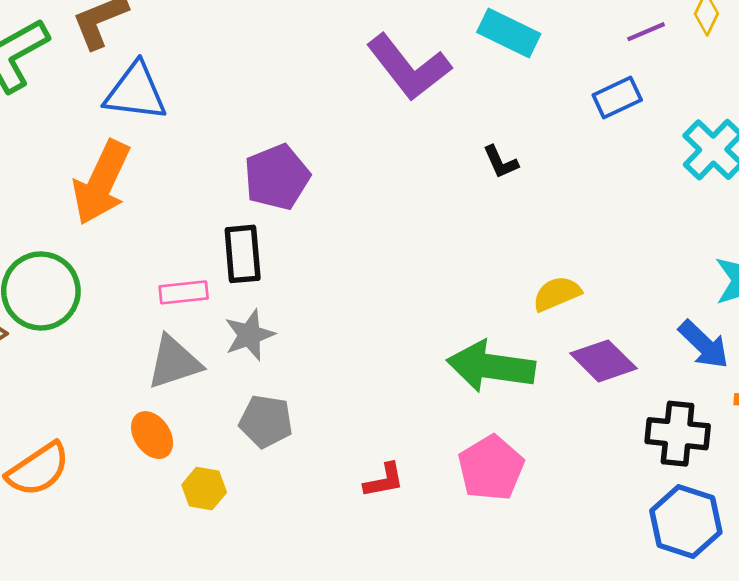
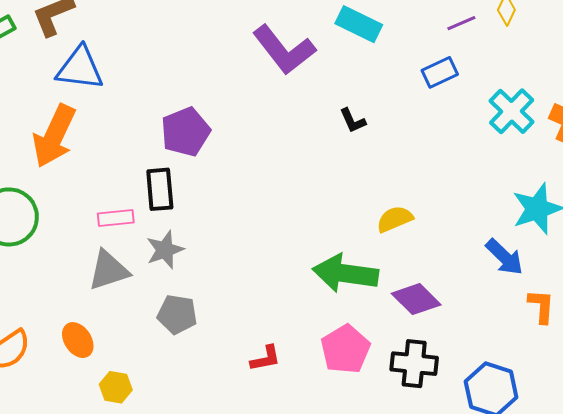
purple diamond: (603, 361) -> (416, 299), moved
black cross: (678, 434) -> (414, 364), moved
orange ellipse: (152, 435) -> (78, 340), moved
yellow hexagon: (204, 489) -> (116, 387), moved

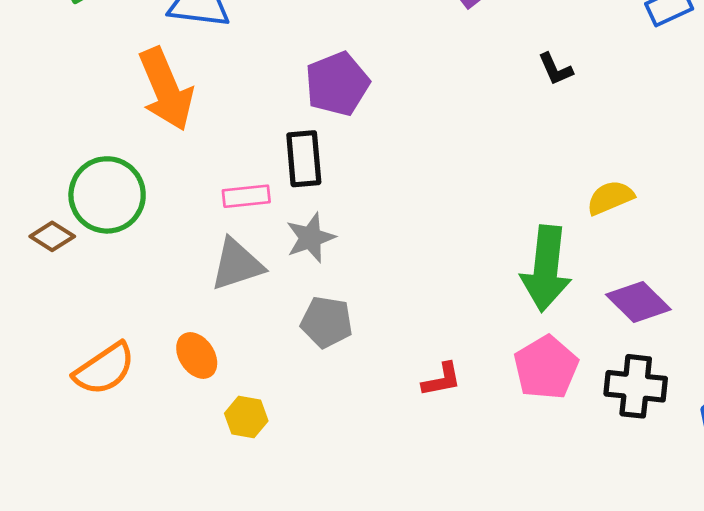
orange arrow: (54, 136) -> (166, 89), turned -48
green arrow: (345, 273) -> (546, 269), turned -92

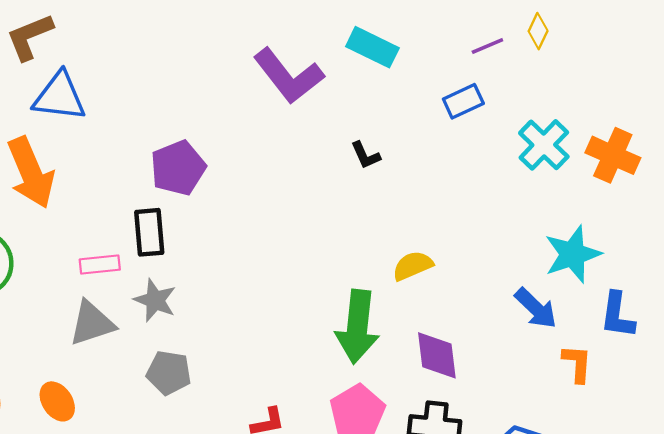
gray star: (310, 238) -> (155, 300), turned -30
purple diamond: (638, 302) -> (437, 355), turned 38

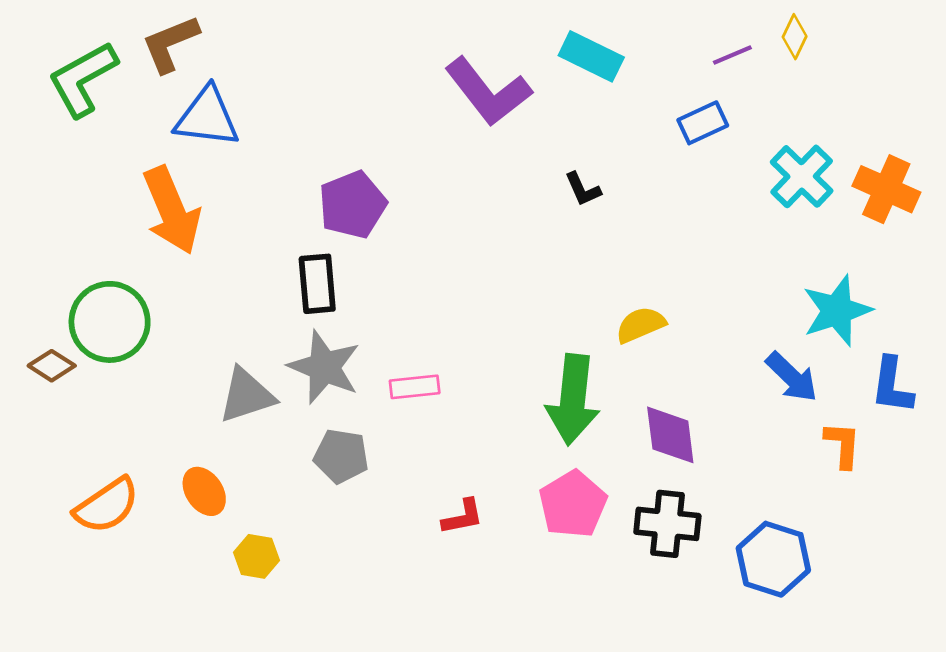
pink rectangle: (100, 265) -> (415, 387), moved
gray star: (155, 300) -> (324, 367), size x1.4

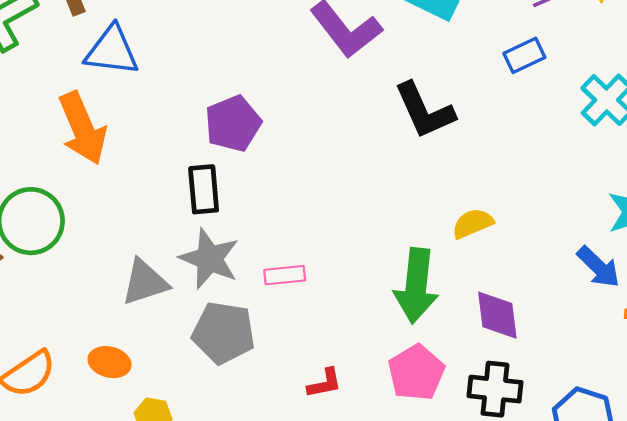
black L-shape: (583, 189) -> (424, 111), size x2.0
gray pentagon: (341, 456) -> (224, 333), size x1.4
orange ellipse: (204, 491) -> (110, 362), turned -42

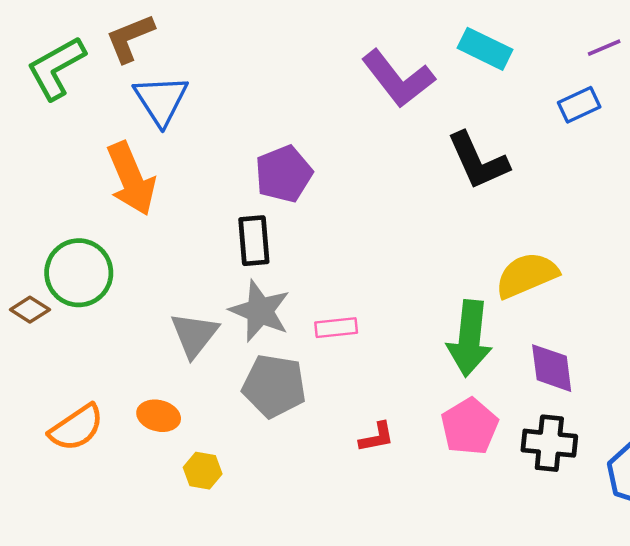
blue triangle: (112, 51) -> (161, 100), turned 50
yellow semicircle: (473, 223) -> (527, 275), size x1.5
gray triangle: (145, 282) -> (194, 335), turned -34

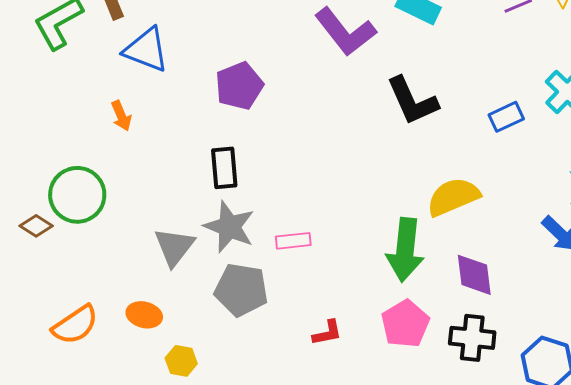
blue triangle: (161, 100) -> (146, 50), turned -36
blue rectangle: (579, 105) -> (506, 117), moved
purple pentagon: (284, 174) -> (239, 86), moved
orange arrow: (131, 179) -> (121, 116), size x0.5

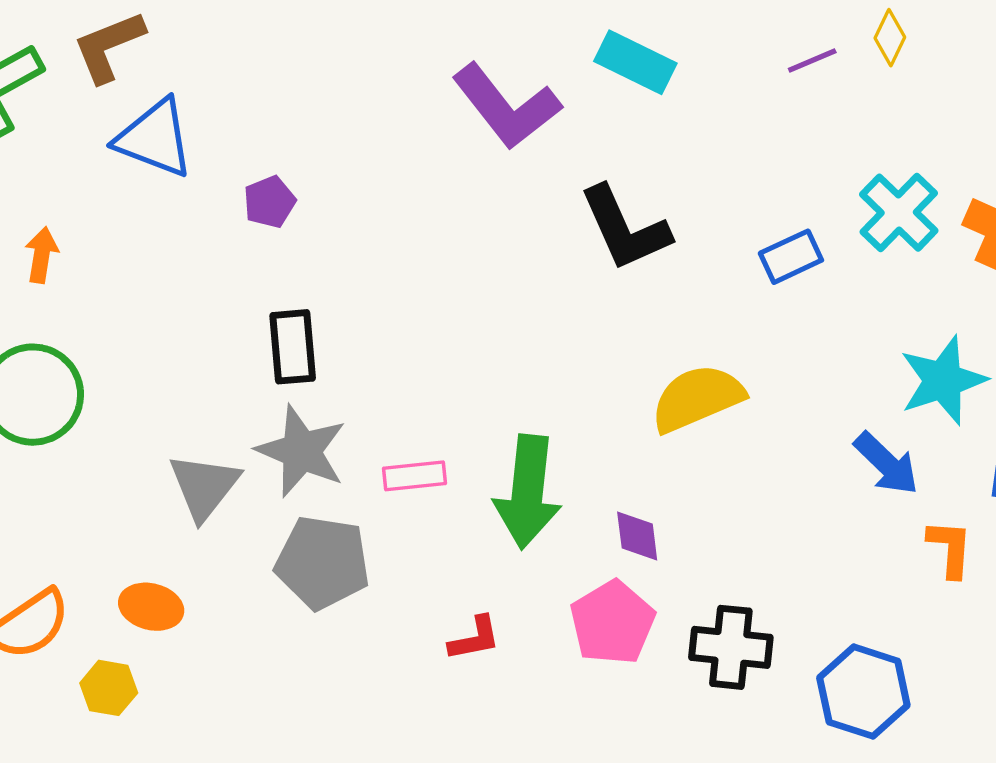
purple pentagon: (239, 86) -> (270, 202), moved, size x0.6
orange arrow: (121, 116) -> (42, 255), moved, turned -148
green arrow: (405, 250) -> (528, 492), moved
purple diamond: (474, 275) -> (637, 536), moved, size x0.7
yellow hexagon: (181, 361) -> (109, 688), moved

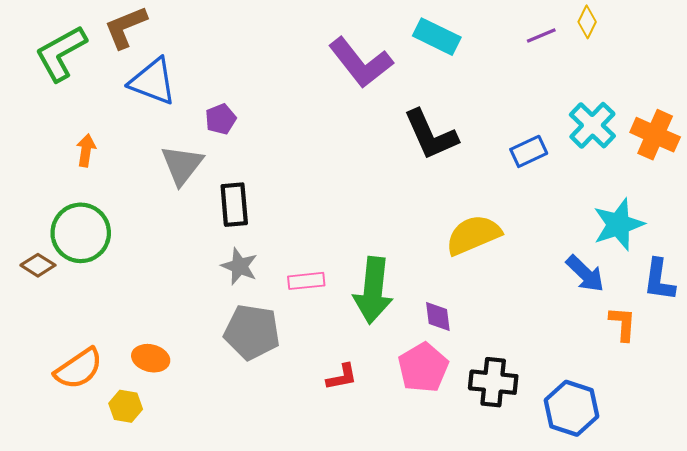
gray star: (301, 451) -> (239, 266), size x0.7
gray triangle: (204, 486) -> (182, 165), moved

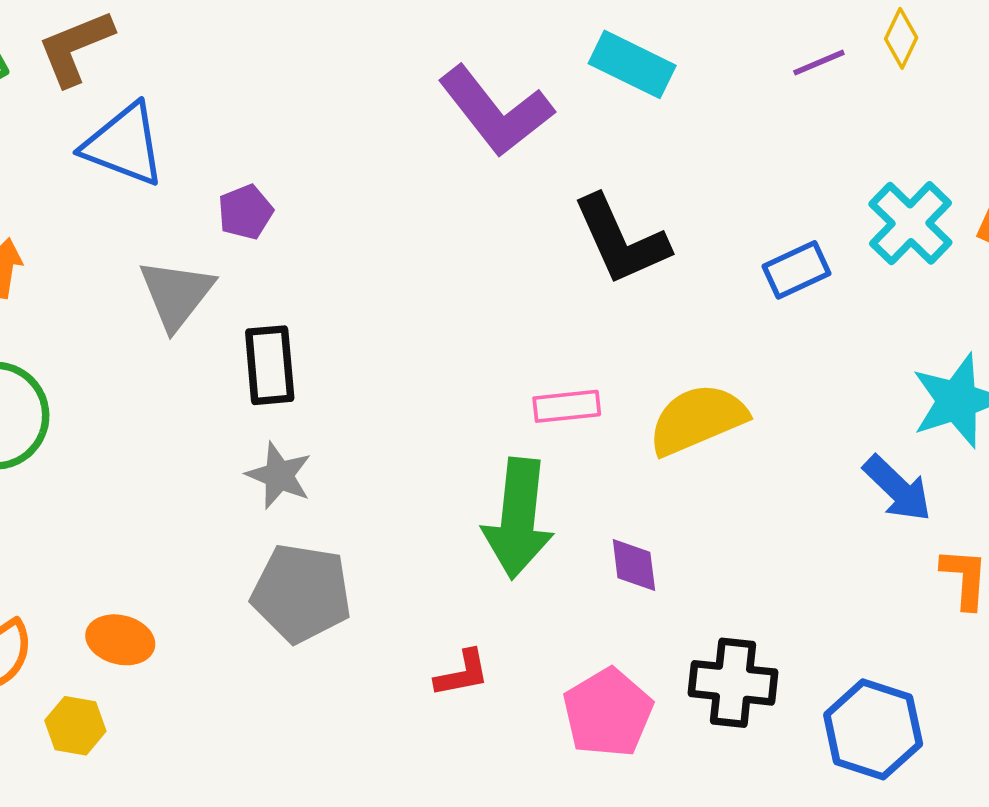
pink rectangle: (306, 281) -> (567, 406), moved
pink pentagon: (423, 368) -> (608, 713), moved

